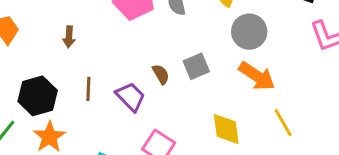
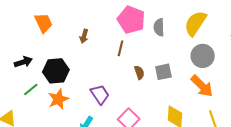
brown line: (88, 89) -> (121, 48), moved
purple trapezoid: (130, 97) -> (100, 94), moved

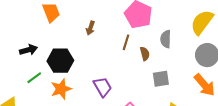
gray semicircle: (159, 27) -> (166, 39), moved
brown semicircle: (139, 72) -> (145, 54), moved
gray square: (163, 72) -> (161, 79), moved

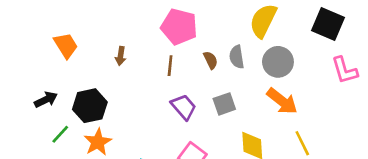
gray semicircle: (166, 39) -> (237, 57), moved
brown semicircle: (145, 54) -> (211, 60), moved
purple trapezoid: (103, 87) -> (184, 107), moved

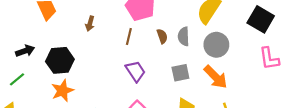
gray square: (224, 104) -> (180, 73), moved
green line: (60, 134) -> (17, 79), moved

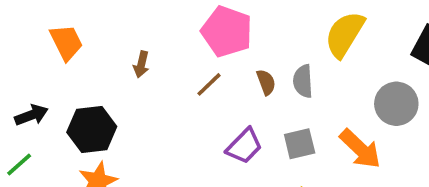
brown line: (129, 37) -> (209, 84), turned 35
gray circle: (216, 45) -> (396, 104), moved
purple trapezoid: (135, 71) -> (244, 146), moved, turned 80

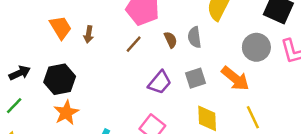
orange trapezoid: (66, 42) -> (61, 27), moved

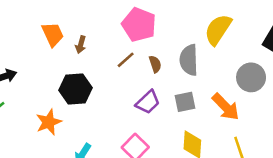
gray semicircle: (195, 37) -> (189, 60), size x1.4
brown semicircle: (171, 40) -> (155, 64), moved
black hexagon: (60, 79) -> (75, 89), moved

